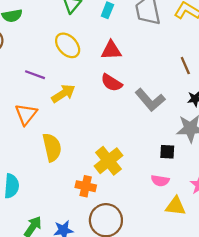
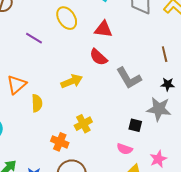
yellow arrow: (63, 94) -> (72, 81), moved
orange triangle: (26, 114) -> (17, 85), moved
yellow semicircle: (52, 147) -> (37, 103), size x0.7
yellow cross: (108, 161) -> (83, 124), size x0.7

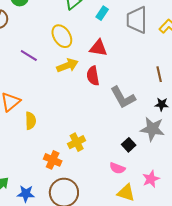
red semicircle: (98, 57) -> (93, 76), turned 36
yellow arrow: (72, 81) -> (67, 66), moved
black square: (135, 125) -> (129, 145), turned 32

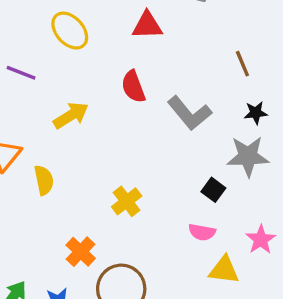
red triangle: (98, 48) -> (147, 25), moved
yellow arrow: (67, 66) -> (71, 115), moved
orange cross: (53, 160) -> (81, 252), moved, turned 30

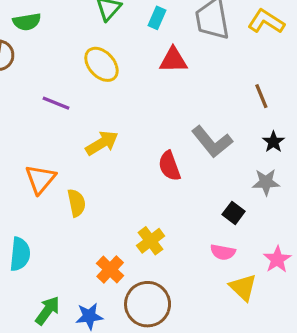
red semicircle: (133, 87) -> (169, 166), moved
black star: (256, 113) -> (273, 142), turned -30
gray star: (248, 156) -> (266, 182), size x0.7
yellow cross: (127, 201) -> (151, 241), moved
yellow triangle: (224, 270) -> (243, 287), turned 36

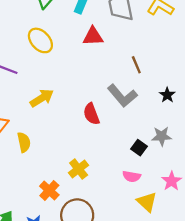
brown line: (261, 96) -> (136, 65), moved
gray star: (266, 182) -> (162, 136), moved

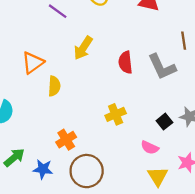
yellow arrow: (42, 98) -> (83, 48), turned 140
red semicircle: (91, 114) -> (125, 62), moved
yellow cross: (79, 169) -> (116, 114), moved

